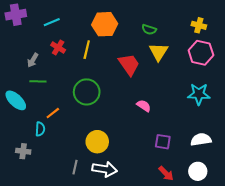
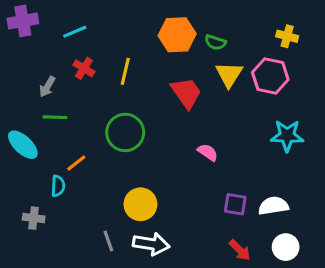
orange hexagon: (105, 24) -> (177, 35), moved
pink hexagon: (201, 53) -> (270, 76), moved
white semicircle: (201, 140) -> (273, 206), moved
gray line: (75, 167) -> (108, 241), turned -32

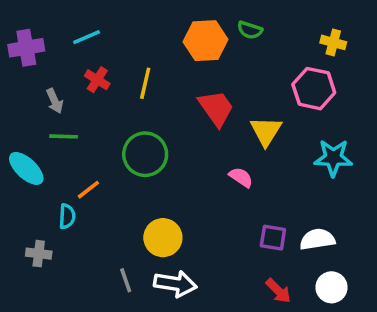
purple cross: (23, 21) -> (26, 48), moved
green semicircle: (215, 42) -> (250, 30), moved
yellow triangle: (229, 74) -> (266, 131), moved
gray arrow: (47, 87) -> (55, 101), turned -55

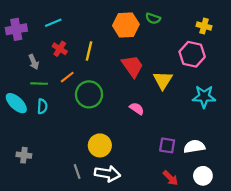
pink semicircle: (241, 177) -> (137, 109), moved
orange line: (88, 190) -> (67, 77), moved
cyan semicircle: (67, 216) -> (42, 106), moved

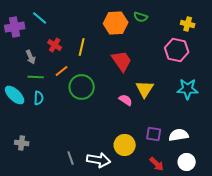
cyan line: (53, 23) -> (40, 18), moved, turned 63
yellow triangle: (163, 80) -> (145, 89), moved
yellow circle: (100, 145) -> (125, 145), moved

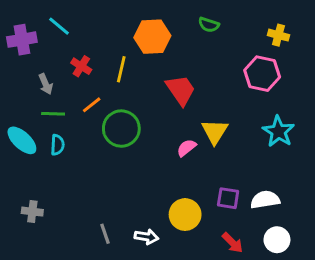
orange hexagon: (116, 23) -> (152, 37), moved
cyan star: (188, 89) -> (278, 131), turned 30
pink semicircle: (126, 100) -> (187, 148), turned -72
white arrow: (99, 160) -> (146, 237), size x0.7

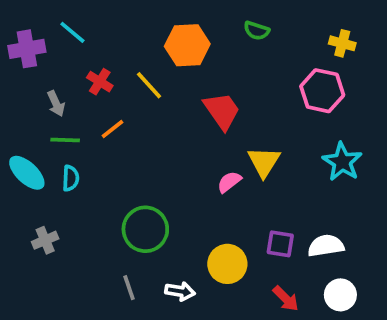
yellow line: (121, 69) -> (149, 85), turned -55
green circle: (121, 129) -> (145, 229), moved
gray cross: (32, 212) -> (45, 240), moved, turned -30

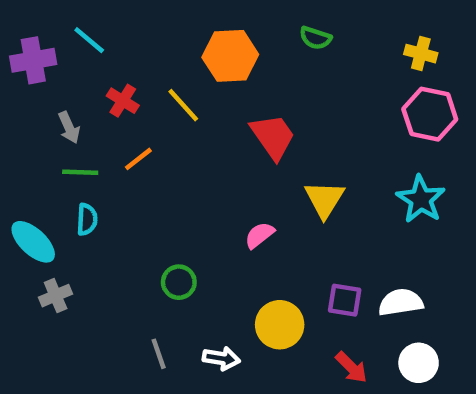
pink hexagon: (322, 91) -> (430, 114), moved
cyan ellipse: (27, 173) -> (33, 242), moved
pink semicircle: (229, 182) -> (259, 235), moved
green circle: (145, 229) -> (179, 282), size x0.6

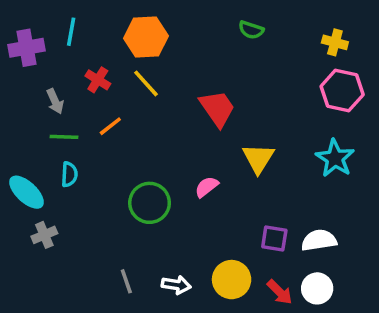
cyan line: (89, 40) -> (71, 32), turned 60
orange hexagon: (230, 56) -> (146, 37), moved
green circle: (179, 282) -> (150, 203), moved, size x1.5
yellow circle: (280, 325) -> (232, 280), moved
white circle: (419, 363) -> (317, 288), moved

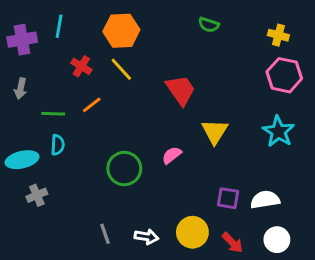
gray arrow: (55, 101) -> (21, 89), moved, turned 36
cyan ellipse: (27, 192) -> (22, 160), turned -56
white circle: (317, 288) -> (277, 240), moved

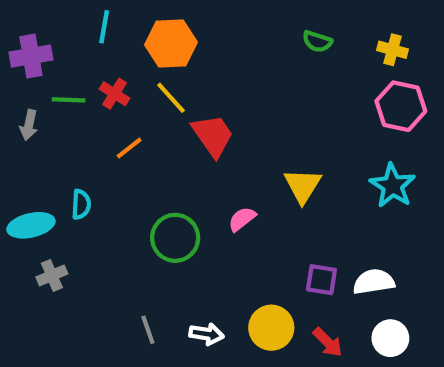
green semicircle: (209, 25) -> (317, 41), moved
cyan line: (59, 26) -> (104, 27), moved
red trapezoid: (181, 90) -> (213, 135), moved
green line: (53, 114) -> (69, 100), moved

